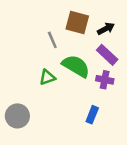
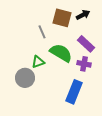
black arrow: (106, 29) -> (83, 15), moved
blue rectangle: (92, 115) -> (74, 92), size x1.6
gray circle: (17, 116) -> (25, 78), moved

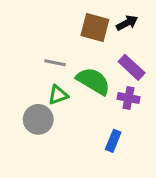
gray line: (42, 32) -> (55, 63), moved, turned -56
blue rectangle: (74, 92) -> (113, 141), size x0.6

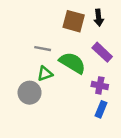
black arrow: (127, 23) -> (99, 18), turned 112
purple cross: (129, 98) -> (100, 85), moved
blue rectangle: (113, 141) -> (101, 109), moved

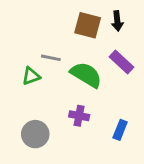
green triangle: (45, 74) -> (31, 76), moved
purple cross: (100, 85) -> (79, 116), moved
gray circle: (30, 93) -> (35, 134), moved

